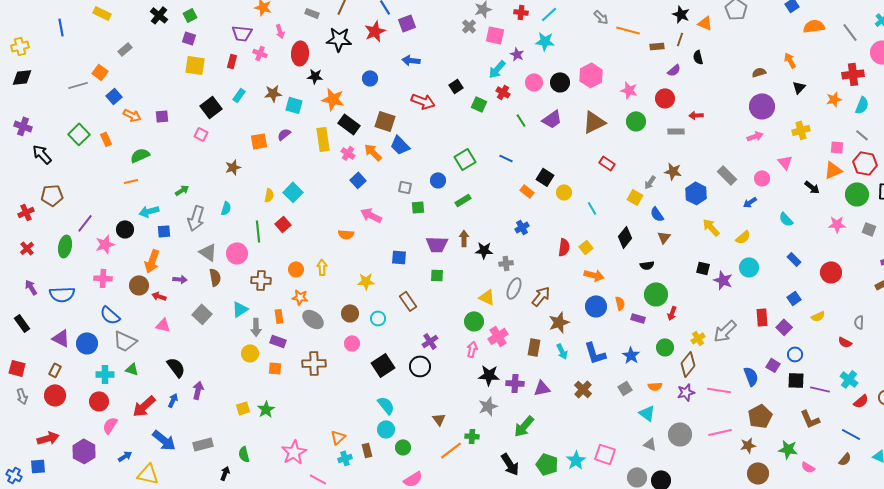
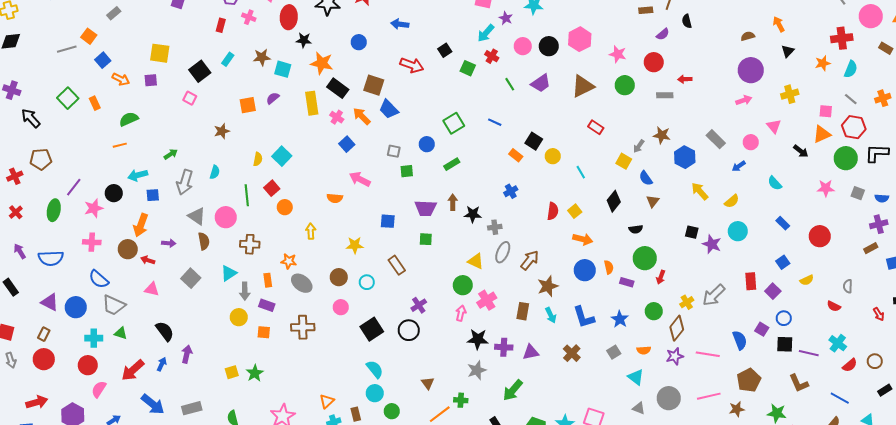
yellow square: (195, 65) -> (160, 53), moved
orange circle: (296, 269) -> (285, 207), moved

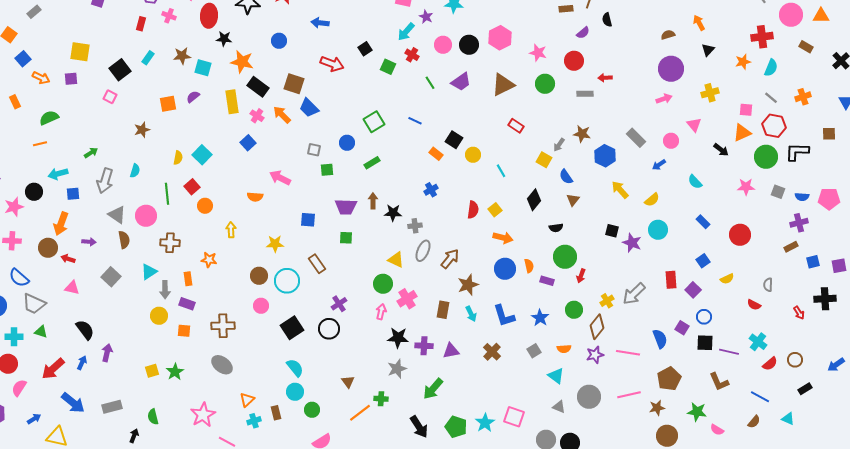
blue square: (347, 144) -> (248, 143), moved
cyan circle: (367, 282) -> (287, 281), size x1.6
gray ellipse: (302, 283) -> (222, 365), moved

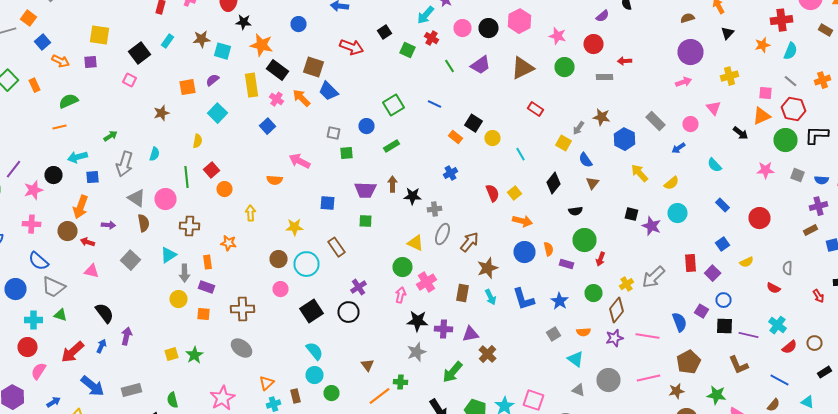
cyan square: (202, 155) -> (218, 113), moved
red semicircle: (473, 210) -> (492, 193), turned -30
brown cross: (492, 352) -> (488, 354), moved

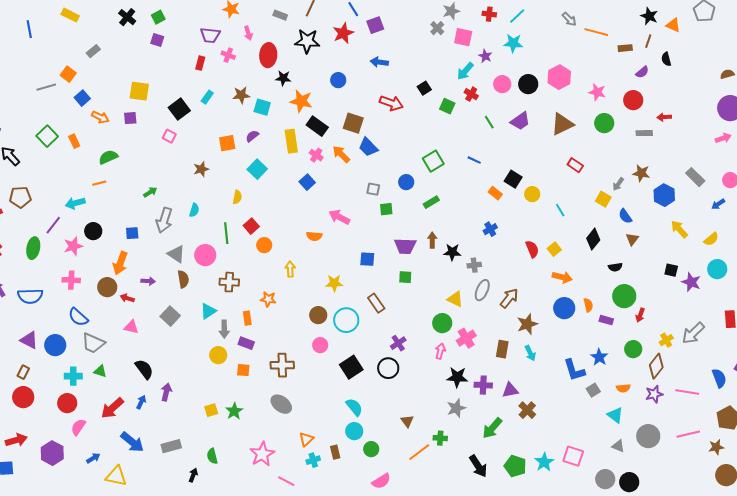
cyan arrow: (78, 157) -> (75, 203), moved
blue L-shape: (524, 299) -> (574, 370), moved

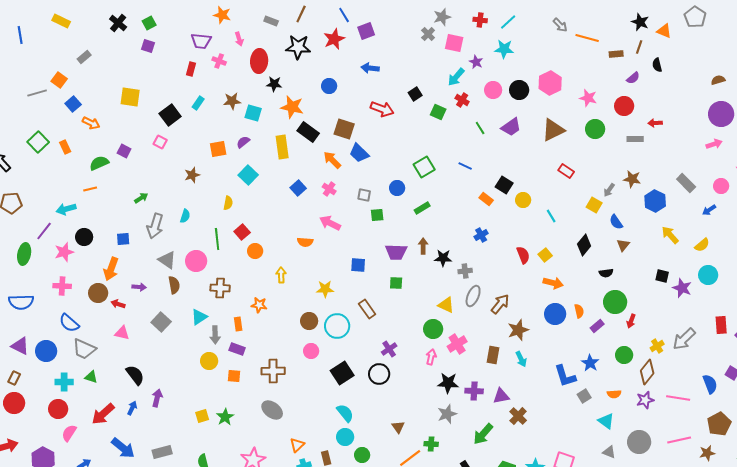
purple square: (130, 118) -> (124, 151), moved, turned 32
pink cross: (316, 155) -> (329, 189), moved
purple rectangle: (606, 320) -> (597, 326), turned -56

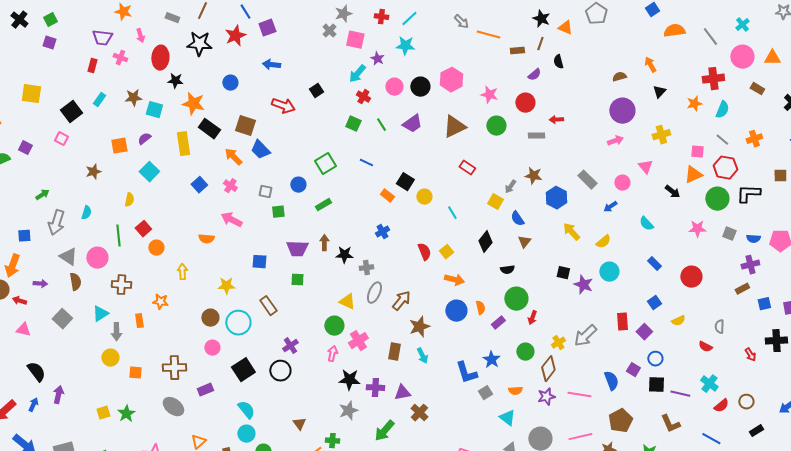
green square: (438, 112) -> (353, 124), moved
purple rectangle: (237, 349) -> (205, 390), moved, turned -42

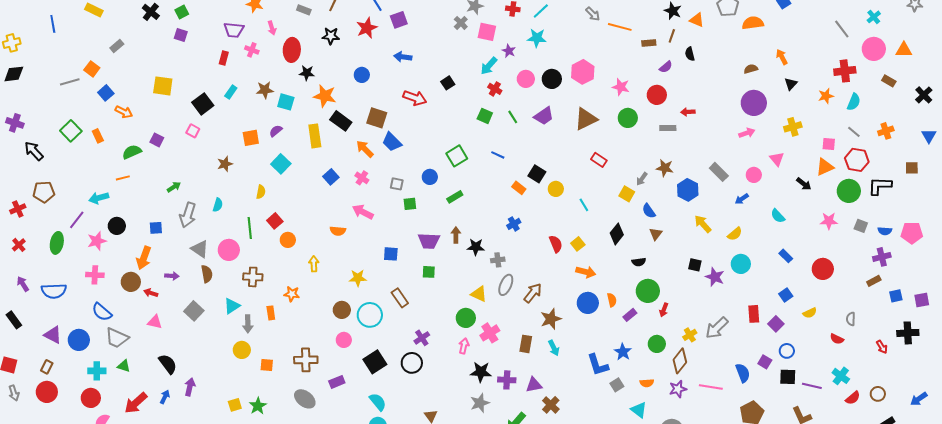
orange semicircle: (674, 31) -> (753, 23), moved
black star: (199, 44) -> (331, 36), size x0.7

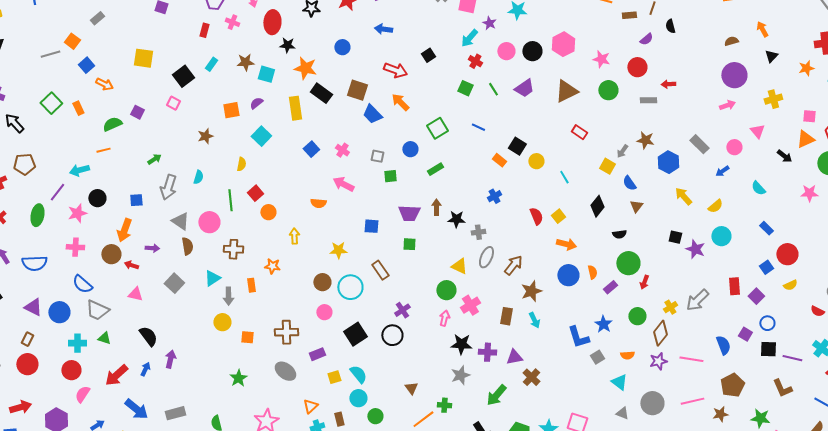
orange arrow: (365, 149) -> (400, 102), moved
red circle: (823, 269) -> (787, 254), moved
yellow square: (235, 405) -> (334, 377), moved

